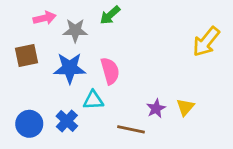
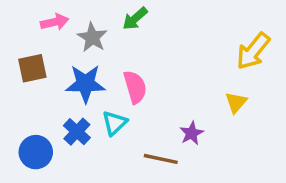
gray star: (75, 30) -> (92, 37), turned 30
cyan triangle: (93, 100) -> (115, 123), turned -40
yellow triangle: (185, 107) -> (236, 102), moved
blue cross: (67, 121) -> (77, 132), moved

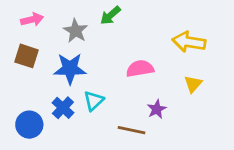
pink arrow: (55, 22) -> (32, 20), moved
yellow arrow: (253, 51) -> (189, 42), moved, turned 60
brown square: (32, 68) -> (27, 56), turned 30
pink semicircle: (135, 87) -> (140, 69), moved, turned -84

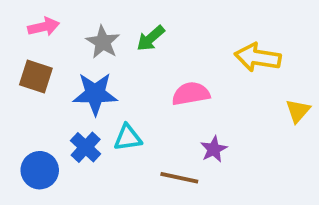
green arrow: (111, 15) -> (151, 38), moved
yellow triangle: (193, 84) -> (298, 111), moved
cyan triangle: (94, 101) -> (128, 138), turned 35

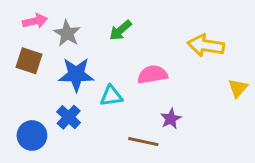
gray star: (103, 42) -> (67, 33), moved
cyan triangle: (128, 138) -> (111, 96), moved

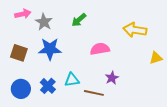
brown square: (29, 61) -> (19, 53), moved
yellow triangle: (238, 88) -> (156, 58), turned 32
cyan triangle: (111, 96) -> (72, 80), moved
blue cross: (69, 117) -> (48, 86), moved

